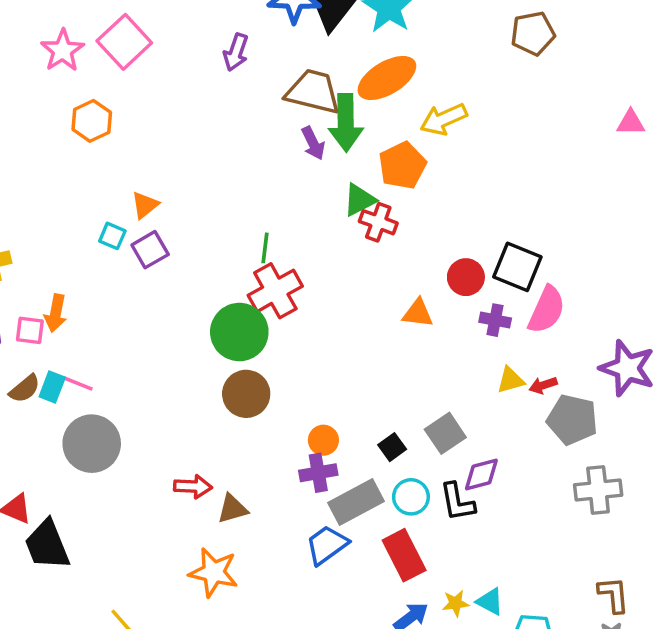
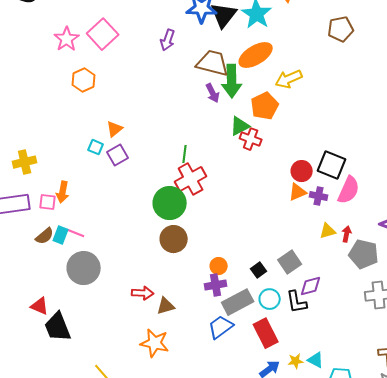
orange triangle: (418, 313) -> (298, 192), moved, turned -30
red arrow: (543, 385) -> (347, 234), turned 119

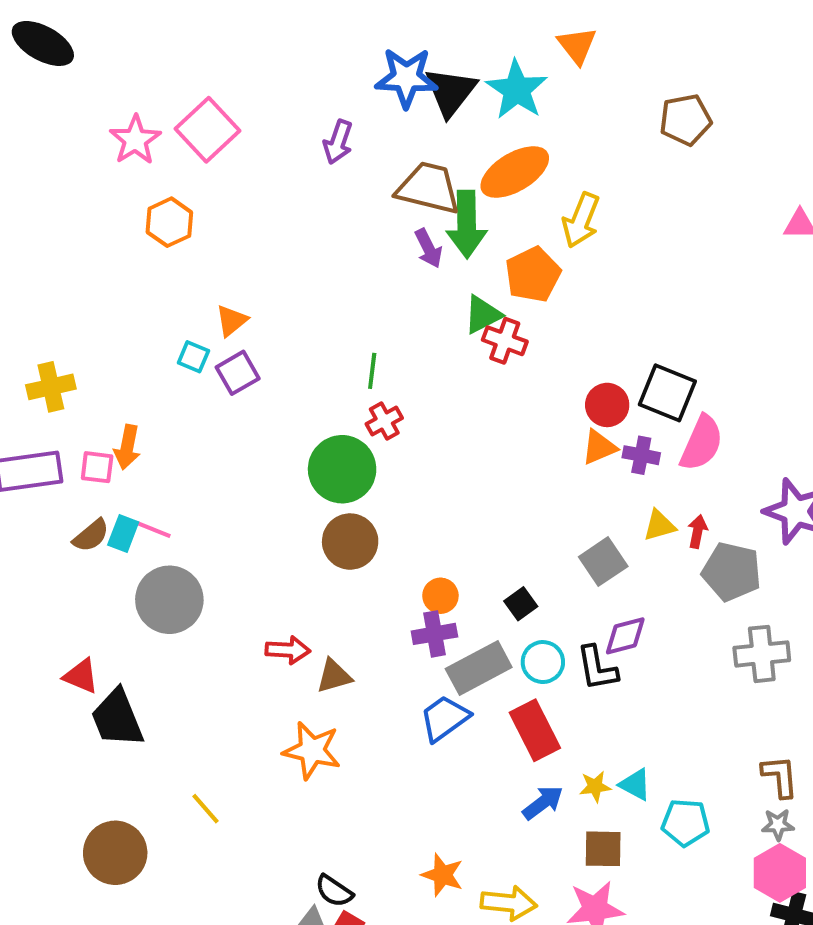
yellow arrow: (289, 79) -> (581, 220), turned -44
red cross: (191, 179) -> (384, 421), size x0.6
gray square: (290, 262) -> (603, 562), moved

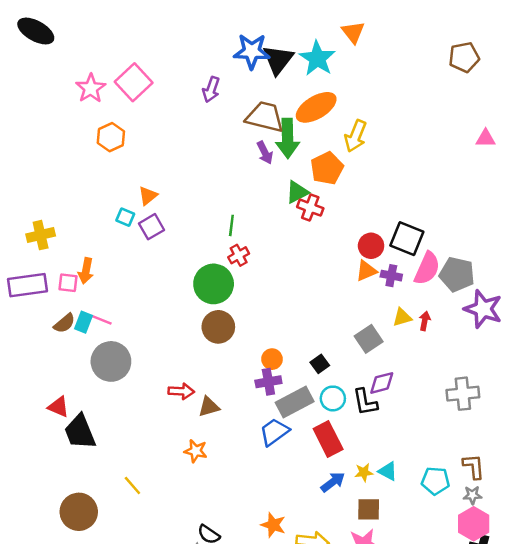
brown pentagon: (685, 120) -> (464, 57), moved
gray pentagon: (732, 572) -> (457, 274), moved
orange star: (312, 750) -> (196, 451), size x0.7
cyan pentagon: (685, 823) -> (435, 481), moved

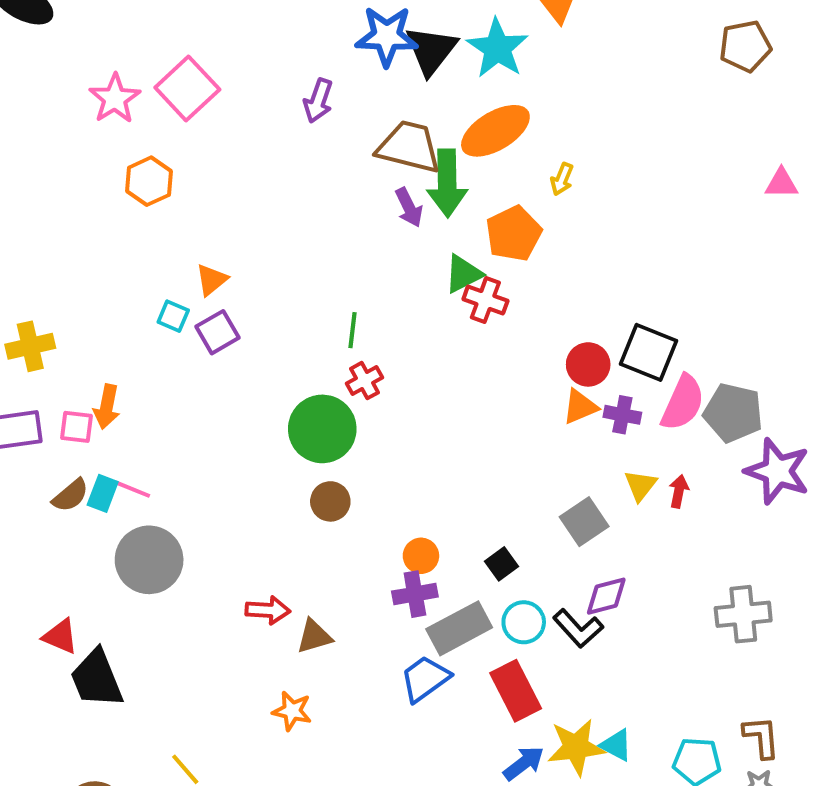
yellow arrow: (356, 136) -> (562, 179), size x0.6
yellow triangle: (402, 317) -> (640, 485), turned -36
brown circle: (218, 327) -> (330, 501), size x0.7
black L-shape: (365, 402) -> (578, 628), turned -32
yellow star: (364, 472) -> (576, 747), size x1.8

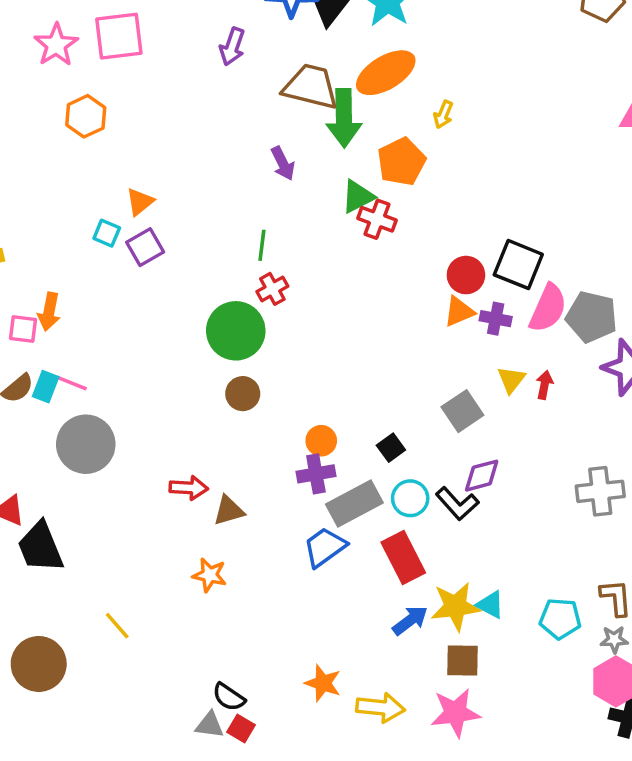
pink square: (187, 89) -> (119, 36), turned 36
purple arrow: (409, 207) -> (283, 163), moved

